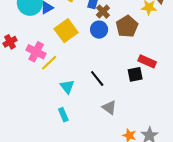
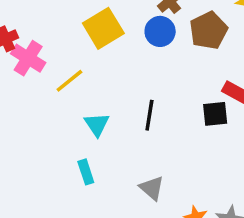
pink cross: (36, 52) -> (28, 58), moved
black line: (97, 79) -> (149, 115), turned 42
gray triangle: (109, 107) -> (152, 188), moved

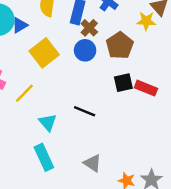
black square: (215, 114) -> (123, 83), moved
black line: (149, 115) -> (85, 111), turned -70
cyan rectangle: (86, 172) -> (44, 157), size x1.5

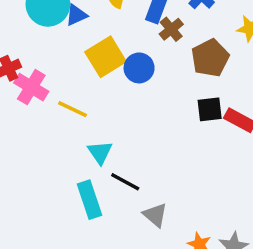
blue circle: (85, 50) -> (139, 68), moved
yellow line: (24, 93) -> (72, 109), turned 65
black line: (85, 111) -> (125, 182), moved

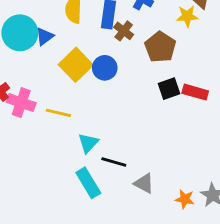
cyan triangle: (100, 152) -> (88, 143), turned 30

